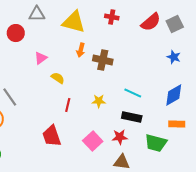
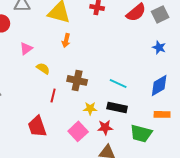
brown cross: (103, 60) -> (77, 80), moved
yellow star: (99, 101) -> (90, 108), moved

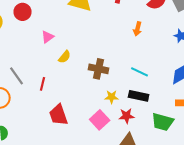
orange arrow: (66, 40) -> (138, 29), moved
yellow semicircle: (43, 68) -> (65, 57), turned 96
red line: (53, 95) -> (43, 84), moved

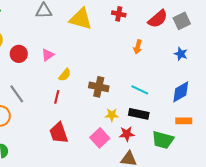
red circle: (23, 12) -> (19, 54), moved
red line: (43, 84) -> (57, 97), moved

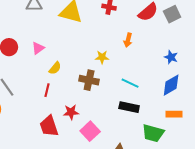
blue star: (181, 54) -> (171, 57), moved
yellow star: (112, 115) -> (102, 57), moved
red star: (127, 134) -> (71, 112), moved

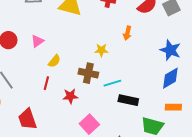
blue star: (171, 57) -> (170, 50), size x1.5
cyan line: (130, 83) -> (112, 83), moved, turned -42
red star: (71, 112) -> (70, 96), moved
red trapezoid: (49, 126) -> (27, 119), moved

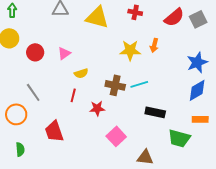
yellow star: (101, 50) -> (130, 50), moved, size x1.5
blue star: (170, 50) -> (197, 62), turned 30
yellow semicircle: (54, 61) -> (81, 73), turned 32
cyan line: (112, 83) -> (139, 84), moved

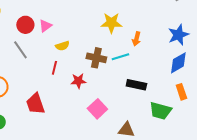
orange arrow: (154, 45) -> (136, 39), moved
red circle: (35, 52) -> (25, 25), moved
gray line: (33, 92) -> (20, 50), moved
orange rectangle: (200, 119) -> (181, 92), turned 70

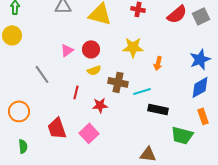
red circle: (25, 25) -> (91, 49), moved
yellow semicircle: (62, 46) -> (94, 70), moved
cyan line: (120, 57) -> (142, 91), moved
pink square: (97, 109) -> (89, 133), moved

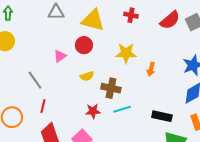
red circle: (91, 49) -> (84, 45), moved
cyan line: (142, 91) -> (122, 109), moved
red line: (76, 92) -> (43, 106), moved
black rectangle: (158, 109) -> (162, 116), moved

